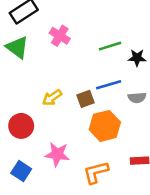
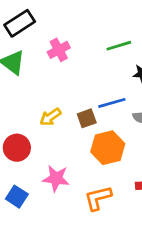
pink cross: (60, 36) -> (59, 50), turned 30
green line: (110, 46) -> (119, 46), moved

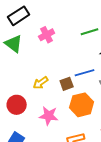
pink star: (56, 178) -> (49, 116), moved

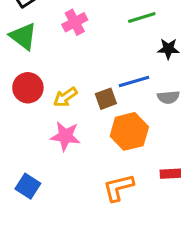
red circle: (17, 105) -> (28, 88), moved
pink star: (49, 116) -> (65, 136), moved

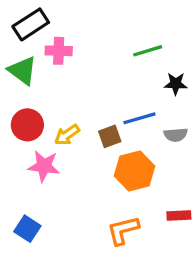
pink cross: (75, 22) -> (59, 51), moved, turned 30
pink star: (65, 136) -> (44, 166), moved

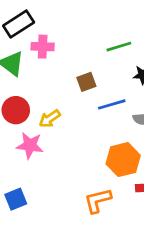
brown square: (110, 136) -> (86, 82), moved
orange hexagon: (134, 171) -> (123, 160), moved
blue square: (27, 229) -> (16, 199), turned 35

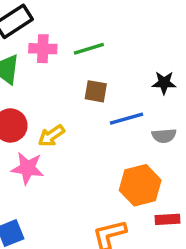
green line: (119, 47) -> (89, 49), moved
brown square: (86, 82) -> (96, 91), turned 30

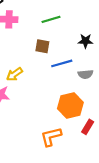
green line: (89, 49) -> (51, 19), moved
red rectangle: (167, 219) -> (88, 127), turned -56

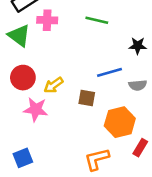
green line: (51, 19) -> (97, 20), turned 30
brown square: (42, 46) -> (87, 98), moved

